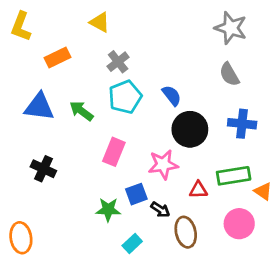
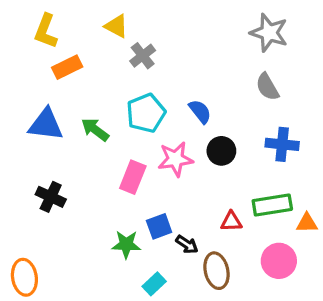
yellow L-shape: (21, 26) -> (46, 31), moved
gray cross: (118, 62) -> (143, 56), moved
black circle: (190, 129) -> (221, 151), size x0.7
pink star: (163, 165) -> (175, 159), moved
orange triangle: (263, 191) -> (307, 223), turned -36

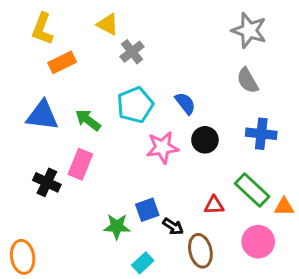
pink rectangle: (133, 177) -> (80, 164), moved
green rectangle: (272, 205) -> (252, 190), turned 52

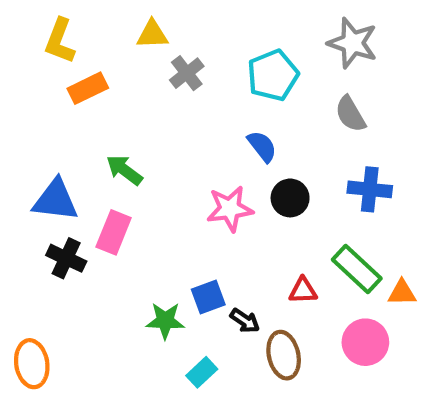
yellow triangle: (108, 24) -> (152, 34), turned -30
cyan pentagon: (135, 105) -> (273, 75), moved
blue triangle: (42, 116) -> (55, 200), moved

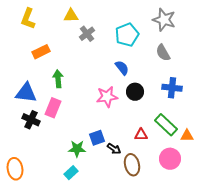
orange rectangle: (88, 88) -> (41, 52), moved
green arrow: (124, 170) -> (58, 79), turned 48
cyan rectangle: (202, 372) -> (71, 173), moved

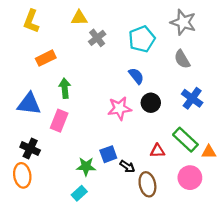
blue cross: (172, 88) -> (192, 98), turned 30
black cross: (31, 120) -> (30, 149), moved
orange ellipse: (15, 169) -> (22, 175), moved

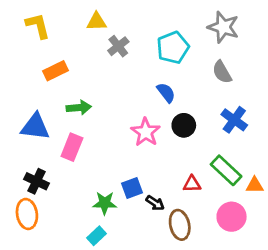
yellow L-shape: (31, 21) -> (38, 26), turned 145
green arrow: (65, 88) -> (79, 108), turned 90
pink star: (119, 108) -> (146, 132), turned -30

